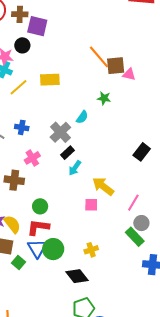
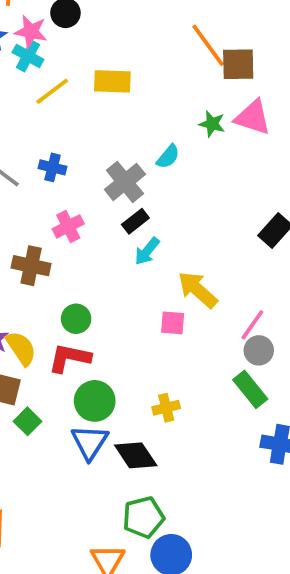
pink triangle: (129, 74) -> (253, 117), moved, size x1.5
gray circle: (141, 223) -> (259, 350), moved
blue triangle: (37, 248) -> (90, 442), moved

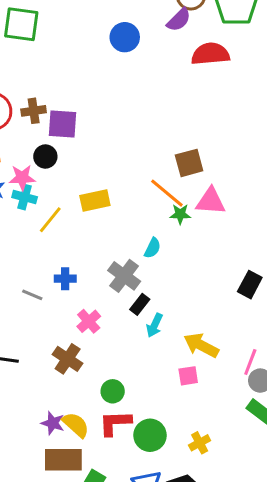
orange line: (208, 45) -> (167, 193), moved
brown cross: (31, 266) -> (68, 359), turned 36
green circle: (95, 401) -> (150, 435), moved

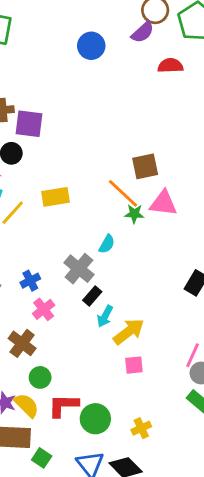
red semicircle: (210, 54) -> (170, 66), size x0.7
blue cross: (65, 279) -> (30, 281), moved, turned -30
yellow arrow: (201, 345) -> (129, 332), moved, turned 112
green circle: (113, 391) -> (40, 377), moved

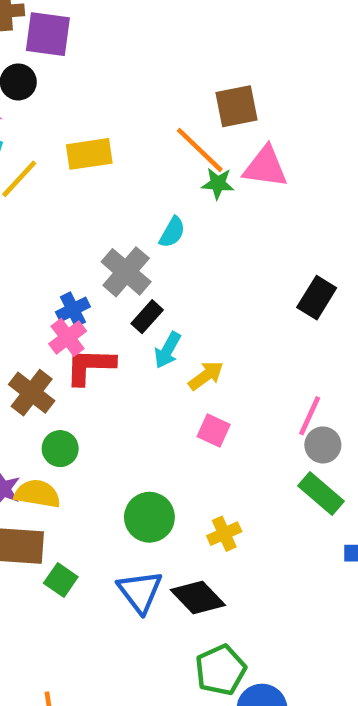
blue cross: (30, 281) -> (73, 309), moved
yellow arrow: (129, 332) -> (206, 376), size x0.7
pink square: (134, 365) -> (214, 431), turned 30
yellow semicircle: (27, 405) -> (37, 494), turned -36
red L-shape: (63, 405) -> (90, 366), moved

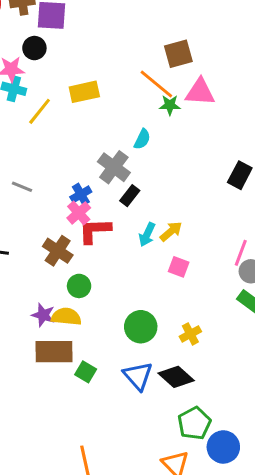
cyan arrow: (167, 350) -> (147, 234), moved

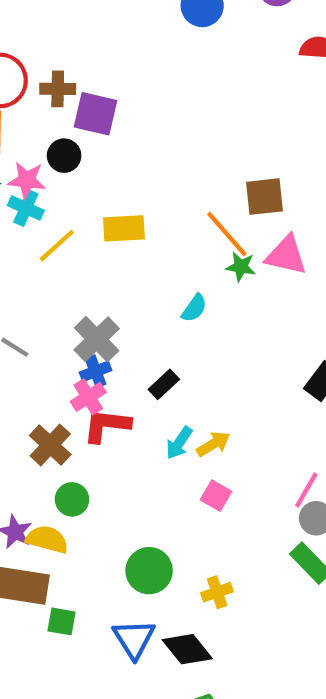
gray cross: (114, 167) -> (97, 339), moved
green square: (86, 372) -> (62, 621), turned -30

